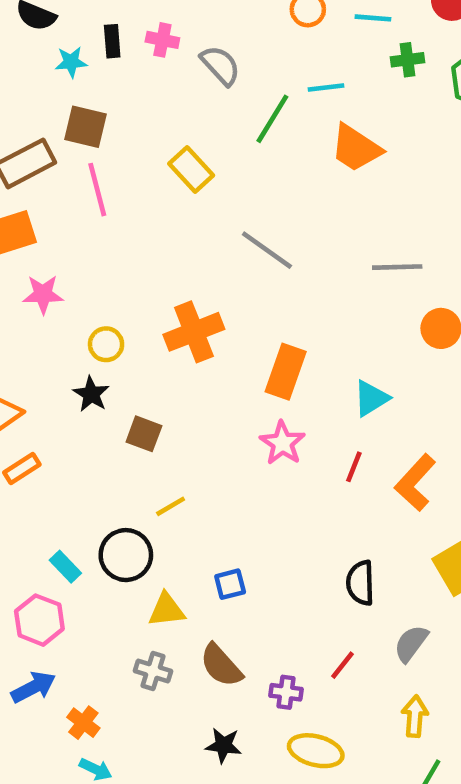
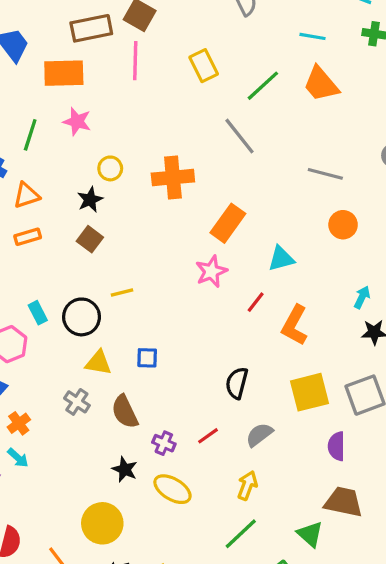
green line: (272, 119) -> (263, 86), moved
brown square: (144, 434) -> (90, 239), moved
orange L-shape: (415, 483) -> (295, 325), turned -30
black star: (223, 745) -> (125, 469), moved

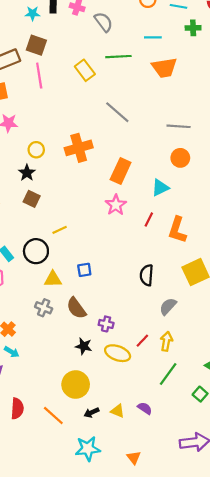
orange trapezoid: (321, 84) -> (164, 68), turned -48
green line: (263, 86) -> (118, 57), moved, turned 50
orange circle: (343, 225) -> (180, 158), moved
red line: (208, 436) -> (142, 341), moved

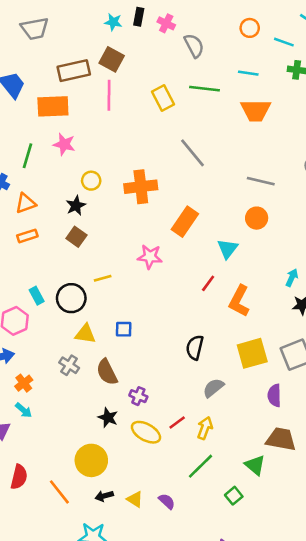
cyan triangle: (160, 188) -> (227, 249), turned -36
pink star: (116, 205) -> (150, 257), moved, turned 30

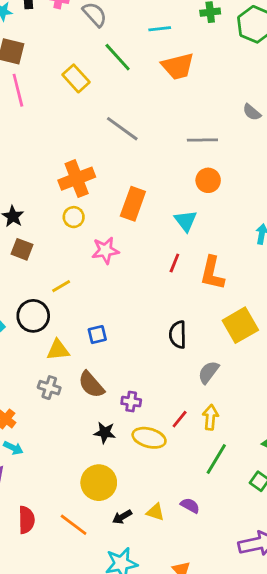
green line: (204, 89) -> (118, 57), turned 56
yellow circle: (91, 181) -> (74, 217), moved

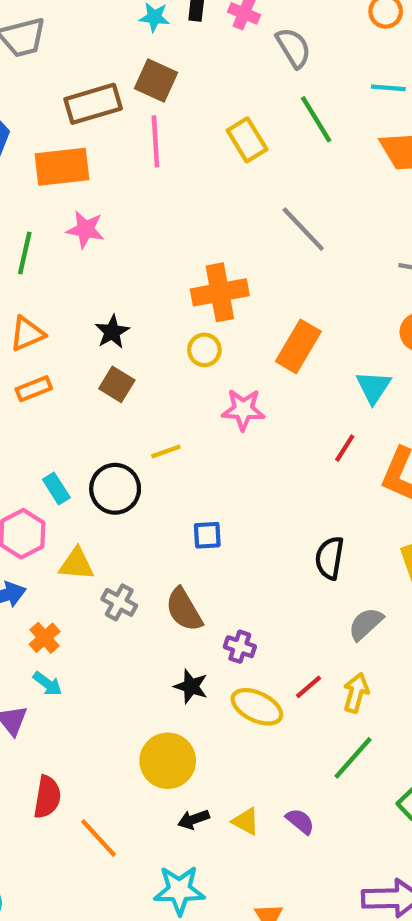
yellow triangle: (58, 350) -> (76, 564), moved
orange line: (74, 525) -> (98, 838), moved

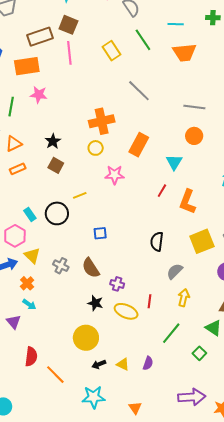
yellow triangle: (76, 564) -> (32, 256), moved, turned 42
red line: (309, 687) -> (149, 301), turned -40
yellow arrow: (356, 693) -> (184, 298), moved
purple semicircle: (300, 821) -> (148, 363), turned 72

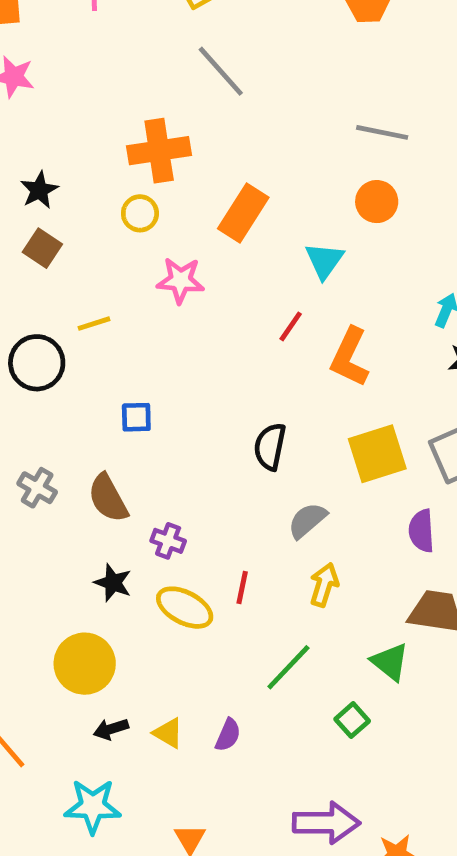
gray line: (139, 91) -> (221, 71), moved

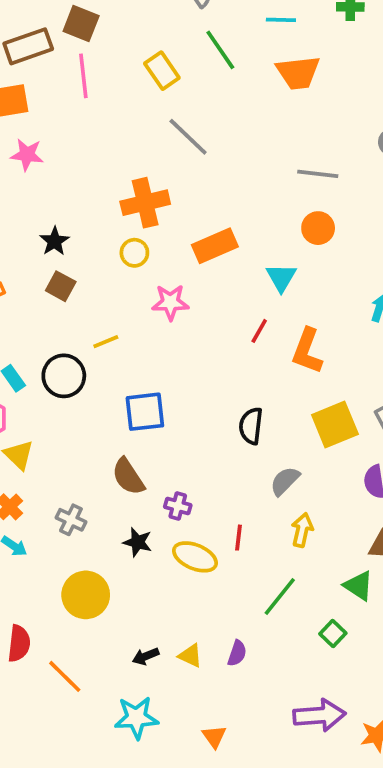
orange rectangle: (243, 213) -> (215, 246), turned 39
blue square: (136, 417) -> (145, 412), size x1.6
gray cross: (37, 488) -> (71, 520), moved
yellow circle: (85, 664) -> (86, 595), moved

